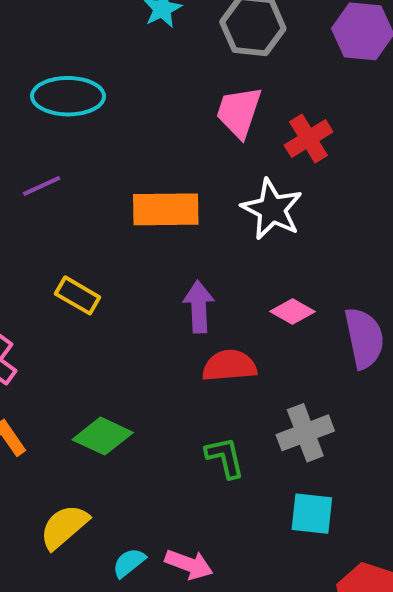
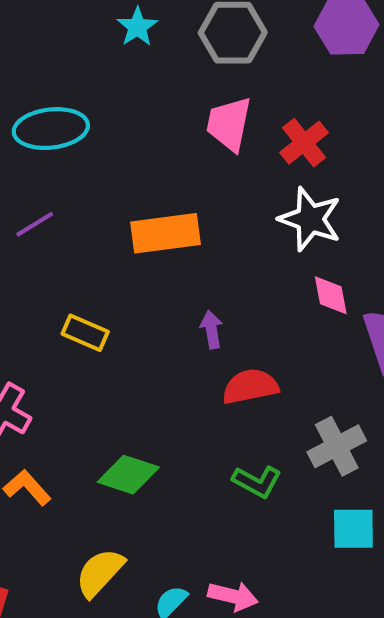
white star: (272, 209) -> (310, 219), moved
purple arrow: (199, 307) -> (211, 329), size x0.7
pink diamond: (293, 311) -> (331, 295), moved, turned 57
green L-shape: (225, 457) -> (257, 482), turned 138

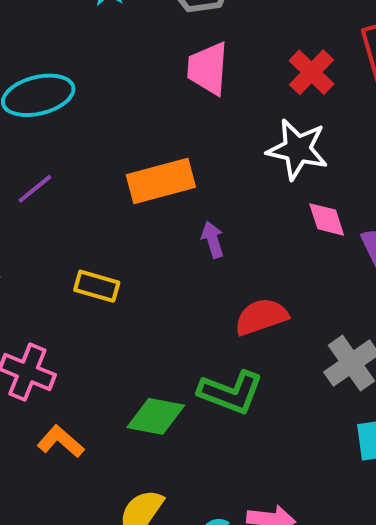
red cross: (304, 143) -> (311, 72), moved
purple arrow: (211, 329) -> (213, 240), moved
green L-shape: (257, 482) -> (231, 392), moved, size x1.4

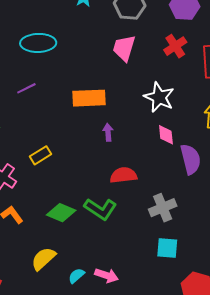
red cross: (311, 72) -> (175, 46), moved
yellow rectangle: (97, 286) -> (41, 155), moved, turned -60

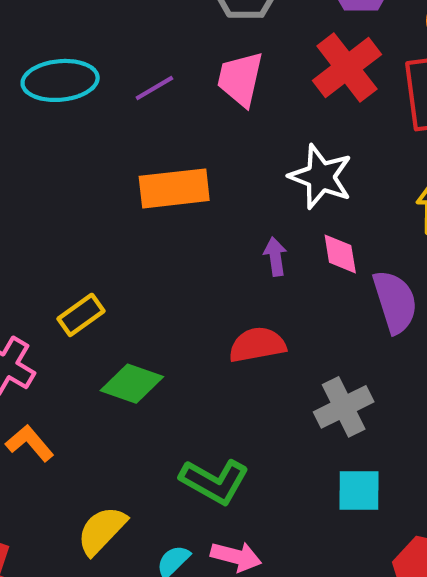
red cross: (175, 46) -> (347, 67), size x1.4
purple line: (26, 88) -> (154, 88), moved
purple arrow: (108, 132) -> (275, 257), moved
green L-shape: (100, 209) -> (214, 481), moved
green diamond: (61, 213) -> (132, 384), moved

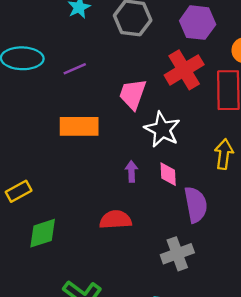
pink trapezoid: (240, 79) -> (133, 94), moved
green diamond: (132, 384) -> (43, 233), turned -44
gray cross: (344, 407) -> (177, 254), moved

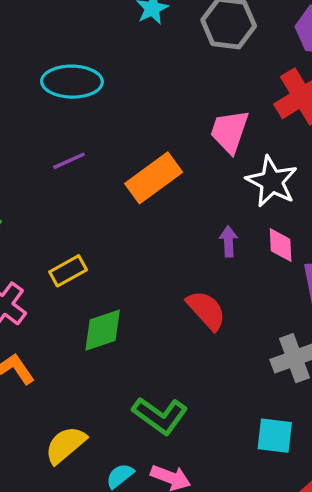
purple line: (75, 69) -> (69, 161), moved
orange rectangle: (79, 126) -> (154, 178), turned -36
red semicircle: (115, 220) -> (206, 310), turned 52

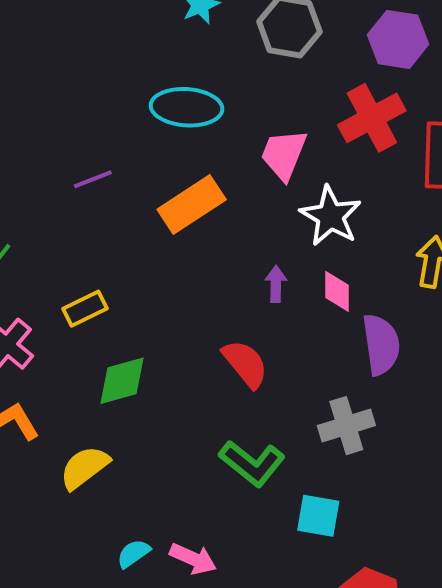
cyan ellipse: (72, 82) -> (186, 107), moved
green L-shape: (160, 416) -> (252, 463), moved
yellow semicircle: (66, 445) -> (84, 467), moved

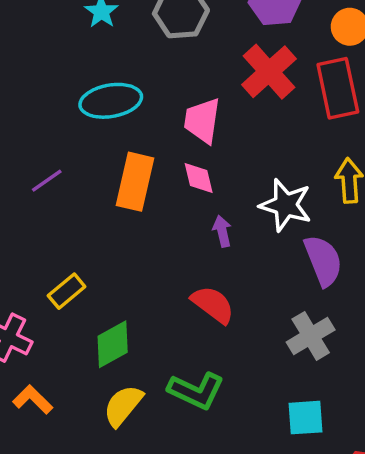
orange rectangle: (192, 205) -> (135, 182), turned -30
white star: (331, 216) -> (286, 205), moved
pink diamond: (337, 291) -> (199, 178), moved
green L-shape: (252, 463) -> (196, 391), moved
yellow semicircle: (84, 467) -> (123, 406), moved

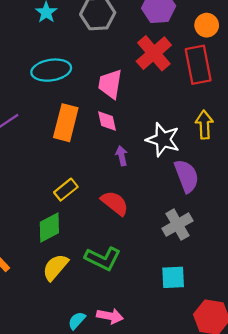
yellow rectangle: (67, 291) -> (66, 190), moved

